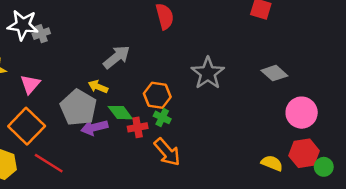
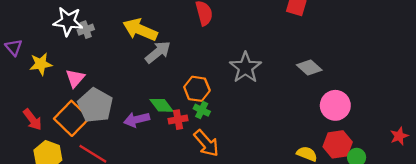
yellow arrow: (98, 87) -> (140, 30), moved, size x1.8
gray pentagon: (78, 108) -> (95, 105), moved

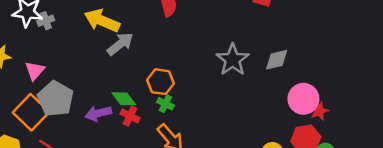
gray star: (245, 68) -> (233, 60), moved
gray diamond: (309, 68) -> (277, 60), turned -55
red cross: (178, 120) -> (130, 116), moved, turned 36
red star: (399, 136) -> (319, 111), moved

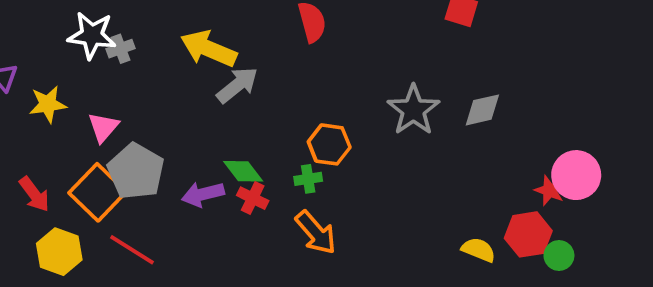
orange hexagon: (161, 82) -> (329, 144), moved
pink circle: (303, 99) -> (576, 175), moved
green cross: (165, 104) -> (308, 179), turned -35
red star: (319, 111) -> (549, 190), turned -30

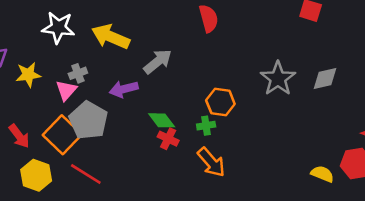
gray cross: (120, 49) -> (78, 73), moved
yellow arrow: (209, 49) -> (111, 37), moved
purple arrow: (203, 194) -> (124, 89), moved

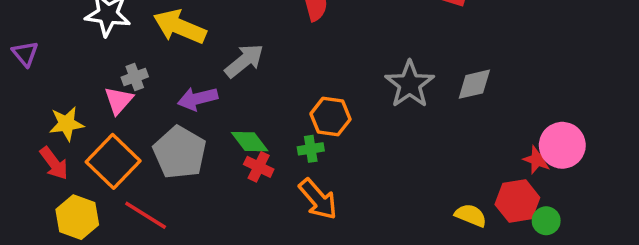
yellow star: (28, 75) -> (66, 124), moved
gray pentagon: (88, 120) -> (180, 152), moved

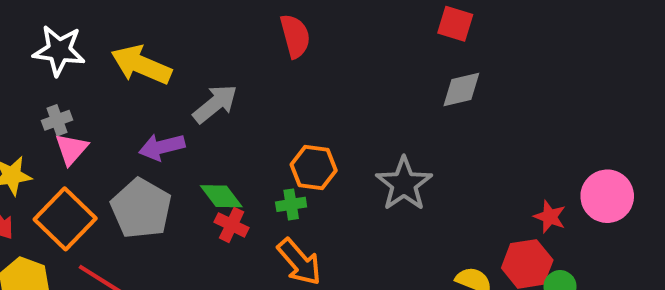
gray cross: (135, 77) -> (57, 120), moved
gray star: (410, 84) -> (404, 184), moved
gray diamond: (474, 84) -> (461, 89), moved
pink circle: (562, 145) -> (607, 196), moved

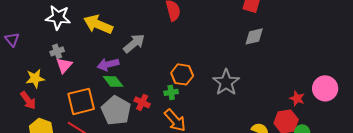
green diamond: (221, 196) -> (113, 81), moved
gray pentagon: (141, 209) -> (116, 110), moved
orange square: (65, 219) -> (81, 101), moved, turned 32

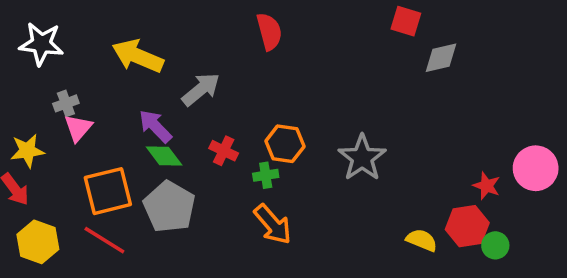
white star: (58, 17) -> (41, 44), moved
gray diamond: (254, 36) -> (441, 58), moved
purple arrow: (108, 64) -> (155, 126), turned 60
red cross: (142, 102) -> (224, 151), moved

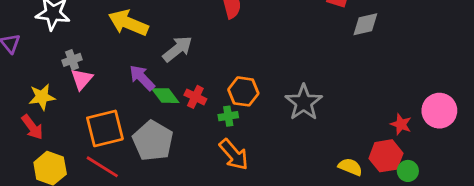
green diamond: (164, 156) -> (165, 96), moved

